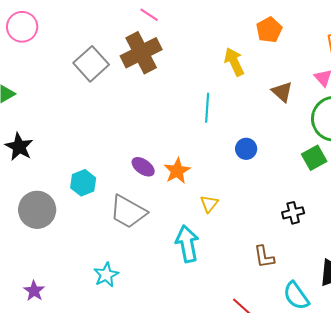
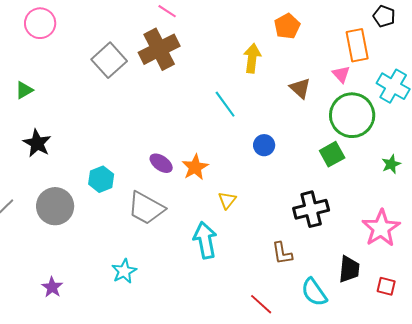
yellow arrow: (234, 62) -> (252, 58), turned 32
cyan line: (207, 108) -> (225, 104), turned -40
black cross: (293, 213) -> (311, 209), size x1.6

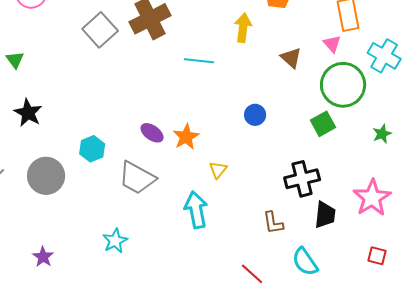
green triangle: (24, 90) -> (15, 60), turned -36
cyan line: (225, 104) -> (199, 61), moved, turned -48
black trapezoid: (349, 269) -> (325, 215), moved

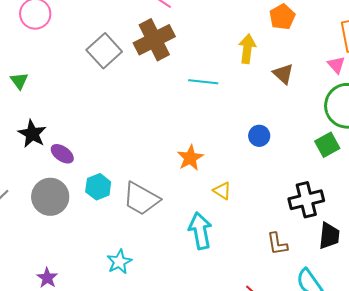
brown triangle: (291, 58) -> (283, 74), moved
purple ellipse: (152, 133) -> (62, 154), moved
cyan hexagon: (92, 149) -> (98, 187), moved
yellow triangle: (218, 170) -> (222, 191), turned -36

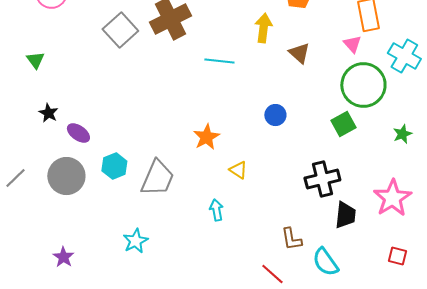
black star: (32, 134) -> (48, 113), size x0.7
gray trapezoid: (141, 199) -> (157, 178), turned -96
cyan arrow: (200, 231) -> (216, 210), size x0.6
brown L-shape: (277, 244) -> (291, 239), moved

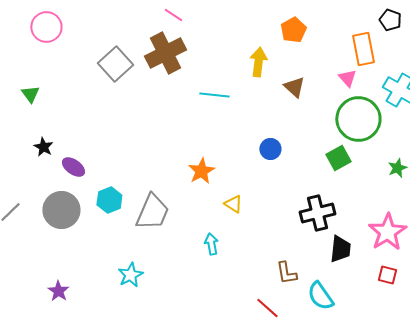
red square: (397, 256) -> (387, 275), moved

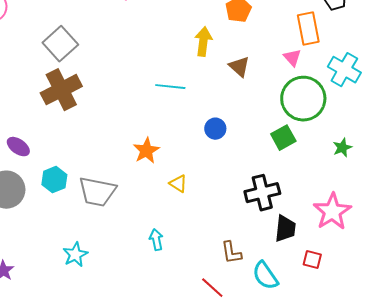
brown cross: (165, 53) -> (61, 90), moved
cyan line: (214, 95) -> (170, 87), moved
gray trapezoid: (152, 212) -> (97, 192), turned 78
cyan arrow: (211, 244) -> (156, 240), moved
red square: (387, 275) -> (312, 260), moved

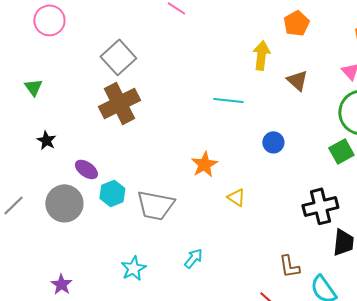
purple ellipse: (18, 147) -> (86, 169), moved
cyan arrow: (156, 240) -> (193, 258), moved, turned 50

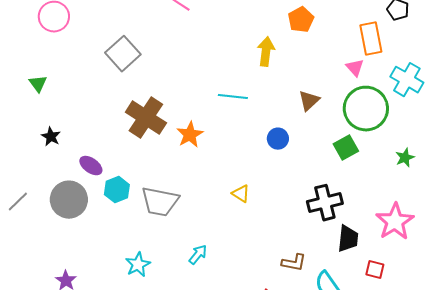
brown triangle: (297, 80) -> (309, 101), moved, turned 35
brown cross: (119, 103) -> (146, 118), moved, turned -30
orange star: (204, 164) -> (190, 135), moved
brown L-shape: (289, 266) -> (294, 263), turned -70

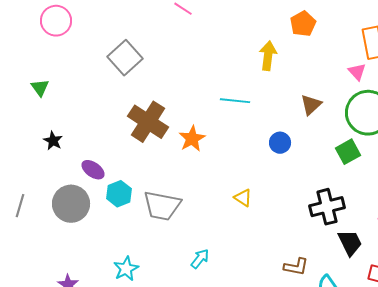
gray line: (18, 202) -> (20, 206), turned -30
black trapezoid: (348, 239) -> (350, 243), turned -32
cyan star: (138, 265) -> (126, 269), moved

